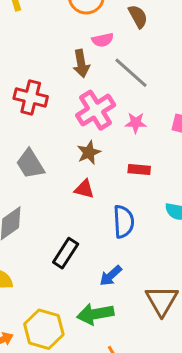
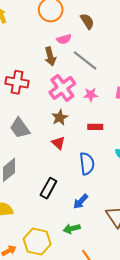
red triangle: (84, 189) -> (58, 143), turned 32
green arrow: (95, 314) -> (72, 229), size x0.7

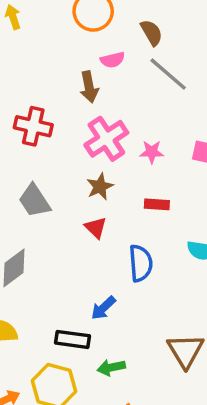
gray line: (85, 60) -> (168, 74), moved
black rectangle: (48, 188) -> (72, 339), moved, turned 66
blue arrow: (81, 201) -> (103, 308), moved

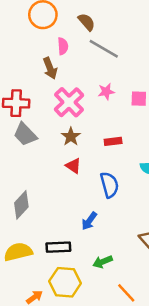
pink semicircle: (112, 60) -> (63, 46), turned -70
pink star: (152, 152) -> (106, 92), moved
gray trapezoid: (34, 201) -> (25, 134), moved
black rectangle: (72, 339) -> (58, 247), moved

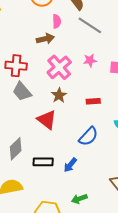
brown arrow: (50, 68) -> (45, 39), turned -84
red triangle: (73, 166) -> (47, 120), moved, size x1.5
blue semicircle: (109, 185) -> (88, 136), turned 55
black rectangle: (58, 247) -> (43, 162), moved

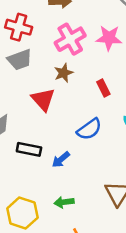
pink star: (90, 60) -> (109, 38), size x1.5
gray trapezoid: (22, 91) -> (20, 60), turned -80
red rectangle: (93, 101) -> (103, 88), turned 56

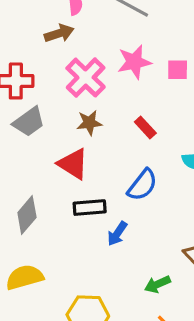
brown star: (64, 73) -> (89, 123), turned 30
black rectangle: (29, 149) -> (90, 208), moved
green arrow: (64, 202) -> (158, 284), moved

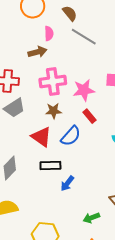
pink star: (134, 62) -> (84, 90), moved
pink cross: (86, 78) -> (53, 81), turned 35
blue semicircle: (142, 185) -> (71, 136), moved

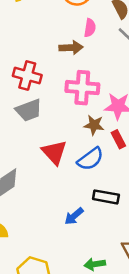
brown star: (54, 111) -> (94, 125), moved
black rectangle: (50, 166) -> (106, 197), moved

